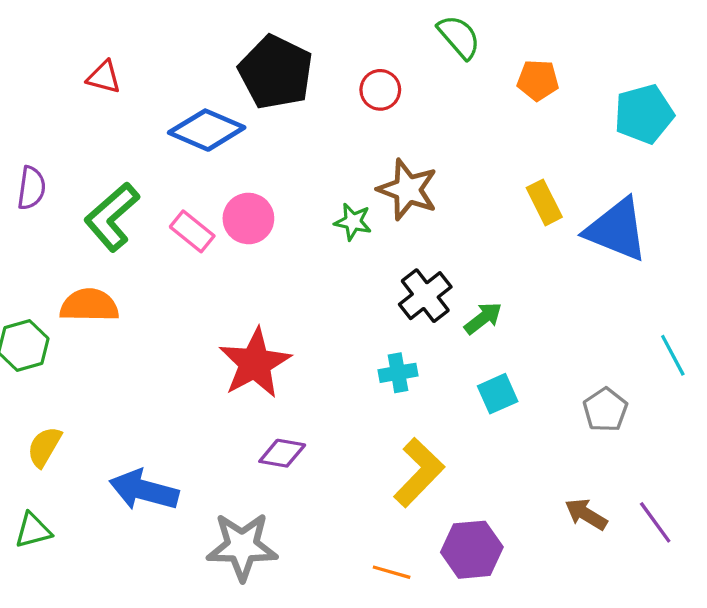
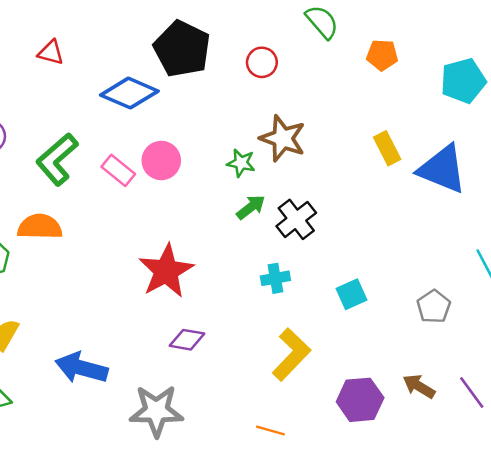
green arrow: (483, 318) -> (251, 207), moved
purple hexagon: (472, 550) -> (360, 400), moved

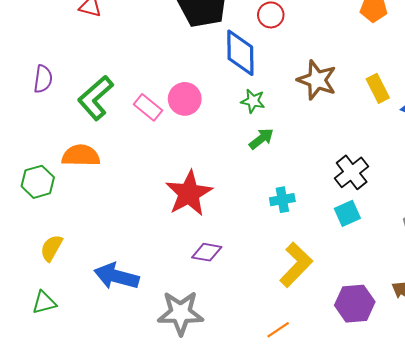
blue diamond: (129, 93) -> (240, 53), moved, turned 66
brown star: (283, 138) -> (317, 80), moved
black cross: (296, 219) -> (352, 172), moved
orange line: (270, 430) -> (278, 330), turned -50

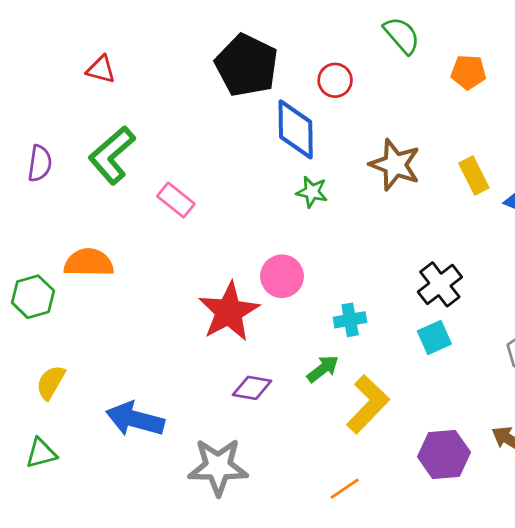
green L-shape: (96, 98) -> (112, 155), moved
pink circle: (185, 99) -> (282, 276), moved
green arrow: (261, 139) -> (323, 369), moved

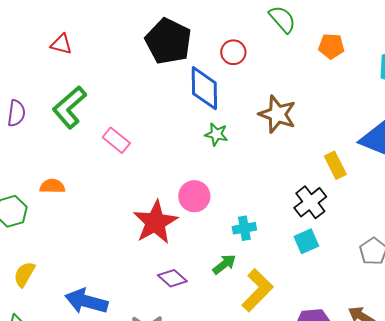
yellow rectangle: (474, 176) -> (335, 165), moved
orange semicircle: (89, 263) -> (52, 186), size x0.7
purple diamond: (252, 388) -> (172, 278), turned 32

